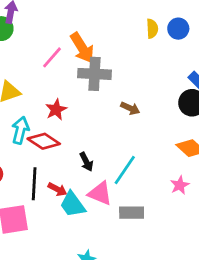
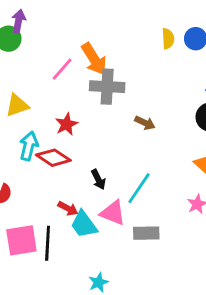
black line: (34, 184) -> (48, 243), moved

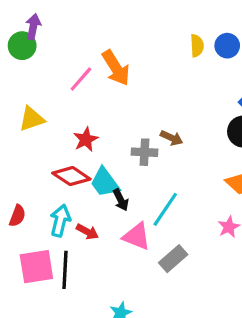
gray cross: (107, 87) -> (145, 152), moved, size x0.7
cyan arrow: (29, 146) -> (60, 221), moved
cyan trapezoid: (84, 224) -> (105, 182), moved
gray rectangle: (146, 233) -> (173, 259), turned -40

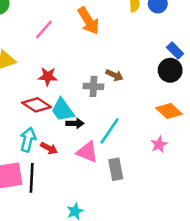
orange arrow: (116, 68) -> (89, 21), moved
red star: (86, 139) -> (48, 76), turned 30
black arrow: (121, 200) -> (75, 123), turned -63
gray rectangle: (173, 259) -> (116, 169), turned -60

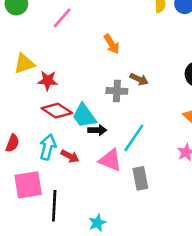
orange arrow: (89, 21) -> (112, 44), moved, size x0.7
pink line: (44, 29) -> (62, 18), moved
red star: (48, 76) -> (48, 81), moved
black line: (32, 178) -> (54, 206), moved

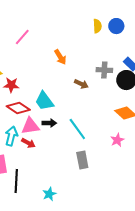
gray cross: (117, 91) -> (104, 70), moved
cyan trapezoid: (84, 116) -> (44, 101), moved
cyan line: (134, 138) -> (77, 129), turned -70
pink triangle: (110, 160) -> (30, 126), moved, turned -30

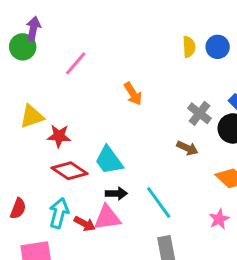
gray cross: (104, 70) -> (199, 113), turned 35
brown arrow: (81, 84) -> (187, 148), moved
pink triangle: (30, 126) -> (107, 218), moved

